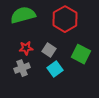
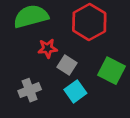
red star: (26, 48) -> (48, 48), moved

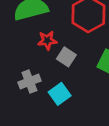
cyan square: (75, 91) -> (60, 94), moved

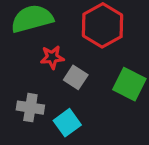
gray cross: (29, 82) -> (30, 108), turned 30

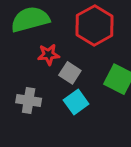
cyan square: (67, 123) -> (76, 102), moved

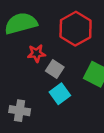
gray cross: (29, 101) -> (20, 111), moved

